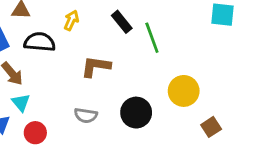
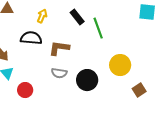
black semicircle: (40, 42) -> (31, 38), moved
gray semicircle: (86, 115) -> (59, 73), moved
red circle: (35, 133) -> (25, 90), moved

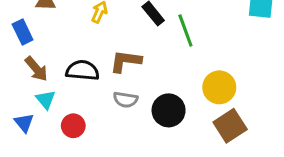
black semicircle: (31, 38) -> (82, 70), moved
brown square: (139, 90) -> (230, 126), moved, size x1.5

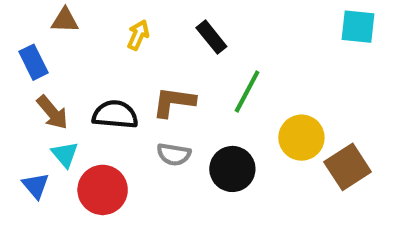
green line: (185, 30) -> (247, 92), moved, turned 48
red circle: (73, 126) -> (103, 190), size x1.5
brown square: (230, 126) -> (348, 167), moved

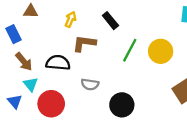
brown L-shape: (174, 102) -> (84, 43), moved
yellow circle: (301, 138) -> (161, 51), moved
black circle: (232, 169) -> (122, 105), moved

